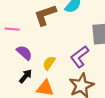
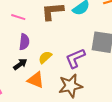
purple semicircle: (24, 53) -> (24, 42), turned 42

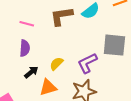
purple semicircle: (24, 42) -> (25, 48), moved
orange triangle: (36, 80) -> (48, 87), turned -36

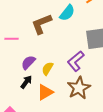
purple semicircle: (25, 48) -> (28, 62), moved, turned -126

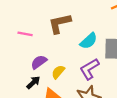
cyan semicircle: (67, 13) -> (89, 41), moved

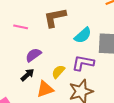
purple L-shape: (89, 69) -> (83, 63), turned 40
yellow semicircle: (58, 72) -> (58, 72), moved

